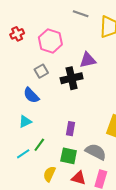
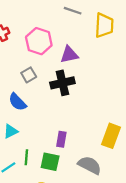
purple triangle: (88, 60) -> (69, 55), moved
green line: (39, 145) -> (26, 157), turned -32
green square: (69, 156) -> (50, 162), moved

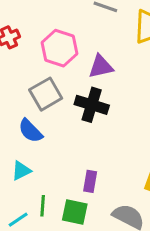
gray square: (29, 75) -> (46, 94), size x1.5
black cross: (62, 83) -> (92, 105), turned 30

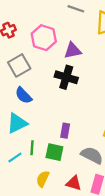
gray square: (46, 94) -> (19, 65), moved
cyan triangle: (21, 171) -> (17, 123), size x1.5

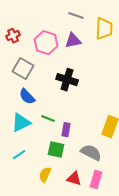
purple triangle: (73, 51) -> (73, 41), moved
gray square: (19, 65) -> (23, 69), turned -30
green line: (32, 148) -> (48, 119), moved, turned -72

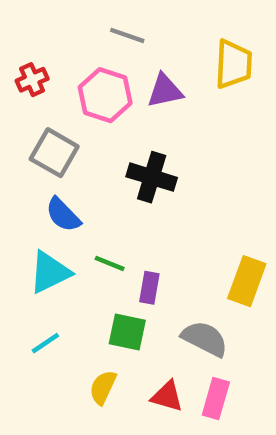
gray line: (76, 16) -> (127, 35), moved

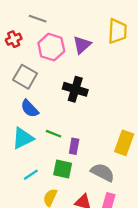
gray line: (127, 35) -> (38, 19), moved
purple triangle: (165, 91) -> (82, 45), turned -30
cyan line: (45, 343) -> (31, 175), moved

